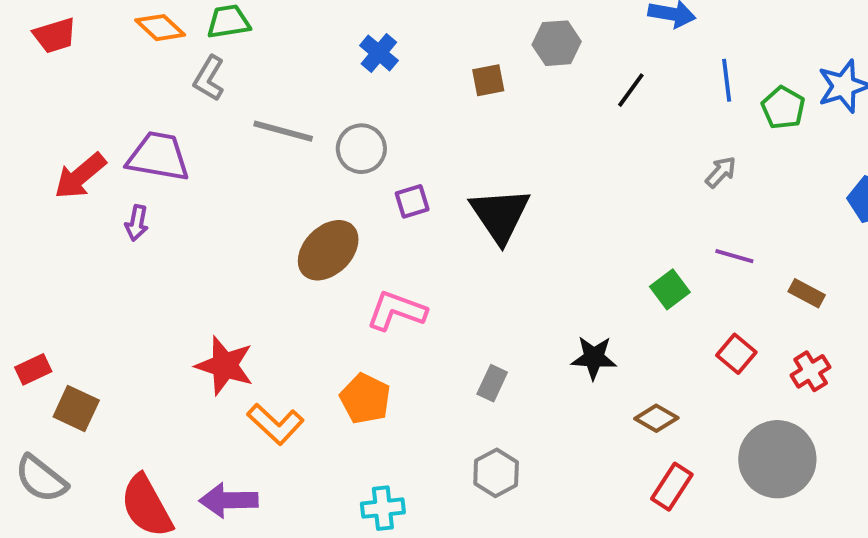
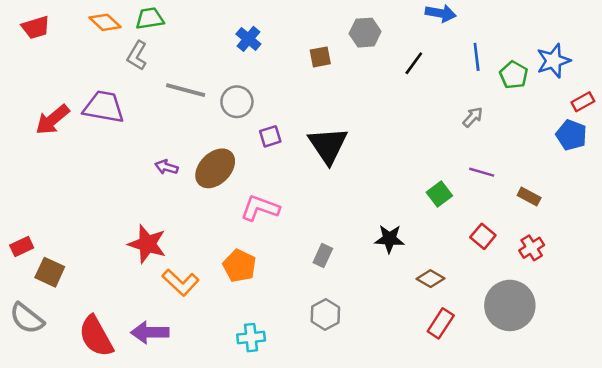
purple arrow: (137, 223) -> (166, 167), moved, turned 95

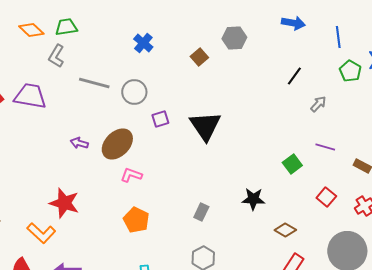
brown square: (320, 57) -> (199, 57), turned -30
blue line: (477, 57) -> (338, 37), moved
black line: (414, 63) -> (294, 76), moved
pink L-shape: (260, 208) -> (131, 175), moved, size x0.7
orange L-shape: (181, 282) -> (41, 233), moved

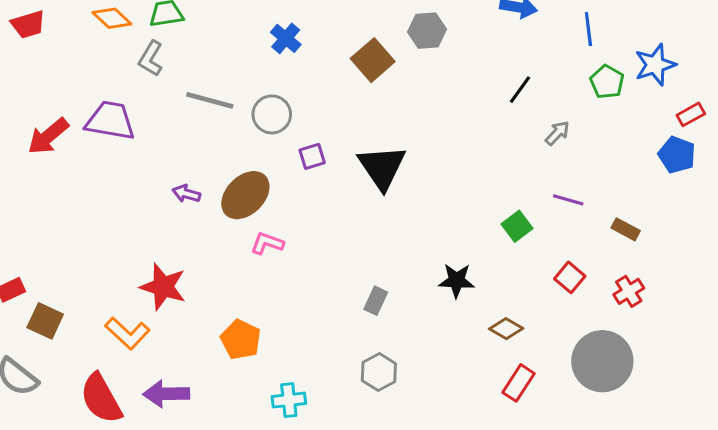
brown square: (199, 57) -> (373, 60), size x1.5
orange pentagon: (136, 220) -> (241, 339), moved

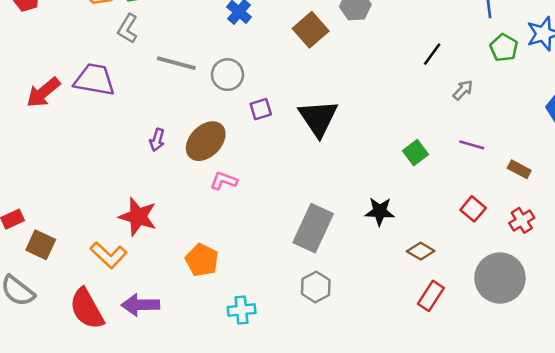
purple arrow: (186, 194) -> (157, 140), turned -90
green square: (517, 226) -> (416, 153), moved
gray rectangle: (376, 301) -> (313, 228), size x2.0

